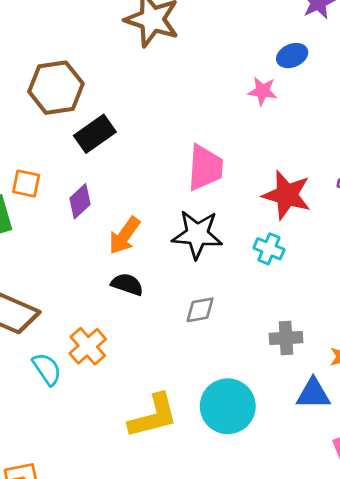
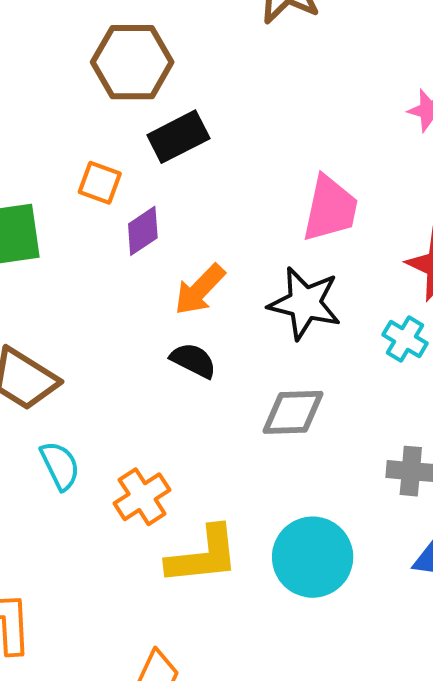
orange square: (26, 184) -> (100, 183), moved
gray diamond: (200, 310) -> (293, 412), size x1.4
orange cross: (88, 346) -> (142, 497), moved

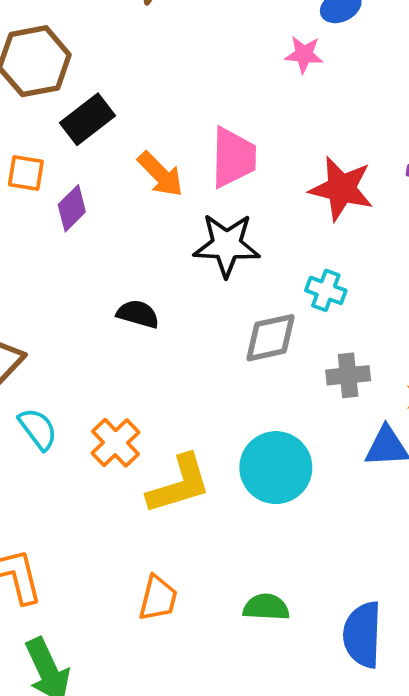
orange arrow: (200, 290) -> (160, 174), moved, turned -78
cyan cross: (405, 339) -> (326, 290), moved
gray diamond: (293, 412) -> (270, 338), moved

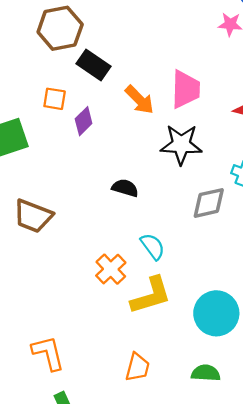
black rectangle: (88, 119) -> (94, 65), turned 72
cyan semicircle: (38, 429) -> (153, 246), moved
cyan circle: (276, 468) -> (216, 313), moved

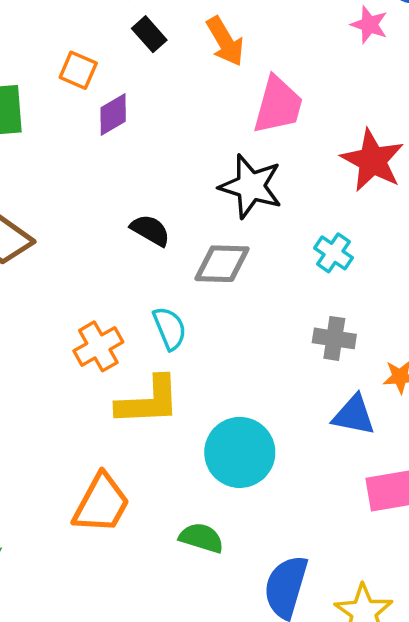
black rectangle: (94, 65) -> (149, 34), size x0.7
orange arrow: (139, 100) -> (225, 41), moved
gray diamond: (209, 203) -> (222, 264), moved
orange trapezoid: (137, 367) -> (101, 503), size x1.4

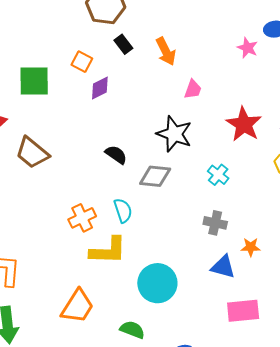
pink trapezoid: (278, 105) -> (193, 89), size x0.6

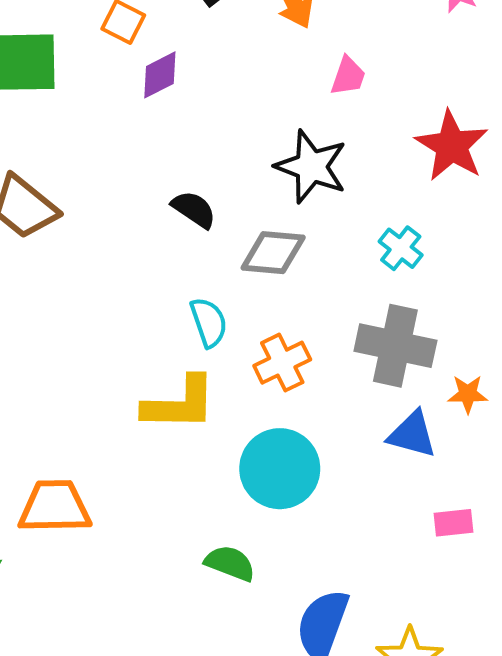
orange cross: (82, 218) -> (282, 363), moved
gray cross: (215, 223) -> (395, 346), size x1.6
orange trapezoid: (78, 306) -> (55, 507), moved, turned -123
pink rectangle: (243, 311) -> (453, 523), size x0.6

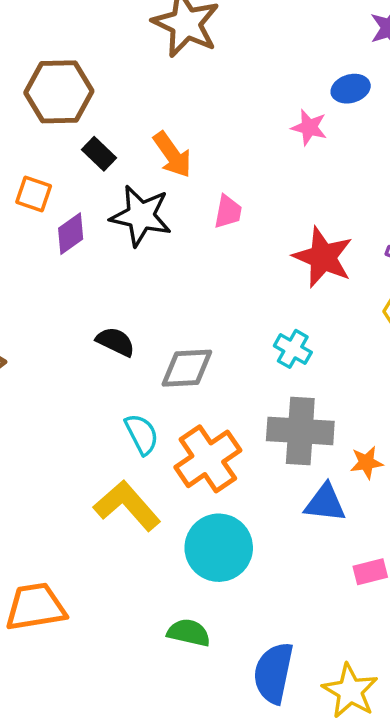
black star: (311, 167) -> (141, 216), moved
orange cross: (282, 363) -> (208, 459), size x1.4
yellow L-shape: (179, 404) -> (127, 506), turned -124

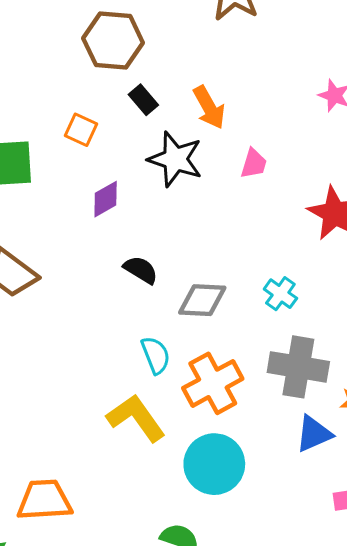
purple diamond: (71, 234) -> (106, 199), moved
cyan cross: (293, 349) -> (280, 294), moved
blue triangle: (325, 503) -> (314, 434), turned -36

